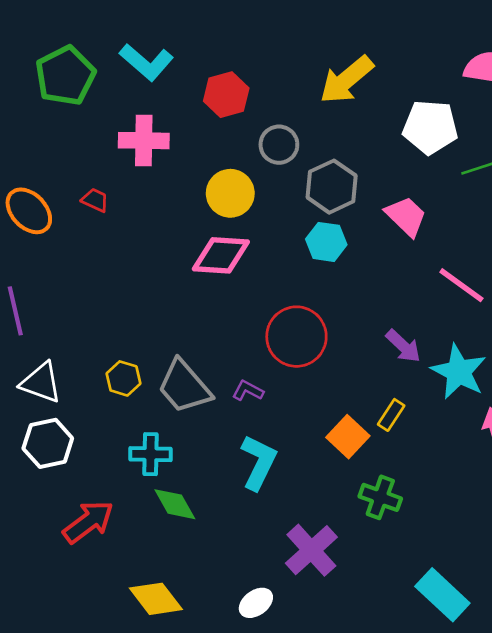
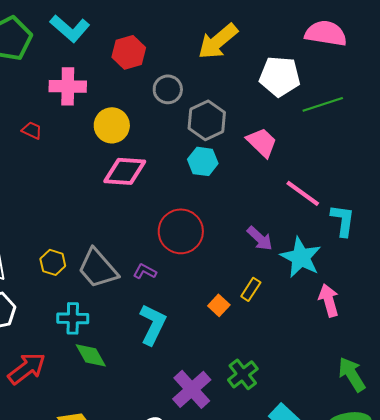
yellow circle: (230, 193) -> (112, 125), moved
orange square: (348, 437) -> (219, 305), size x0.7
green cross: (380, 497) -> (243, 374), moved, turned 32

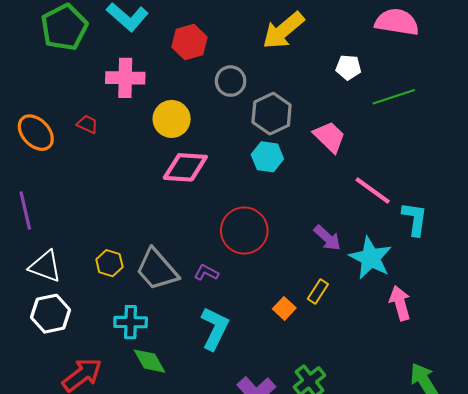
white pentagon: (280, 76) -> (348, 67), size x0.6

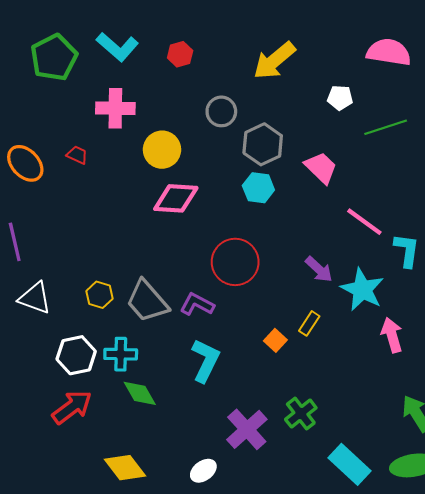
red hexagon: (189, 42) -> (180, 54), moved, size x0.7
purple L-shape: (206, 273) -> (197, 304), size x1.4
white hexagon: (51, 314) -> (76, 355), moved

